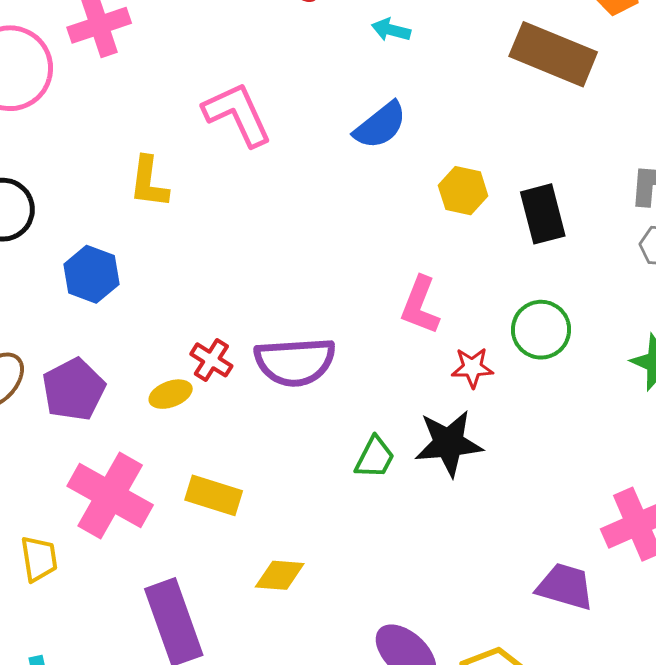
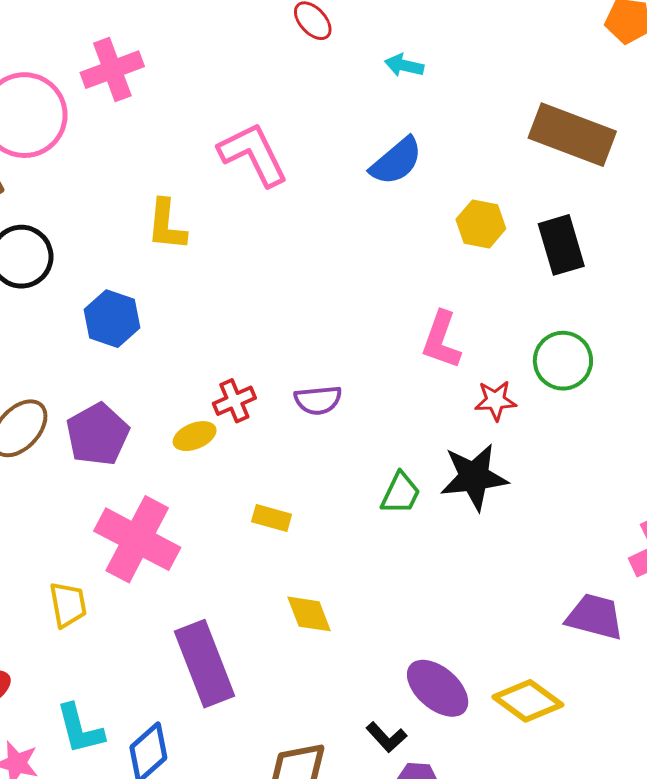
brown rectangle: (553, 54) -> (572, 135), moved
red cross: (211, 360) -> (234, 401), turned 36
purple semicircle: (295, 362) -> (318, 400), size x0.6
yellow rectangle: (214, 495) -> (272, 518), moved, size x0.7
yellow diamond: (280, 575) -> (309, 614), turned 66

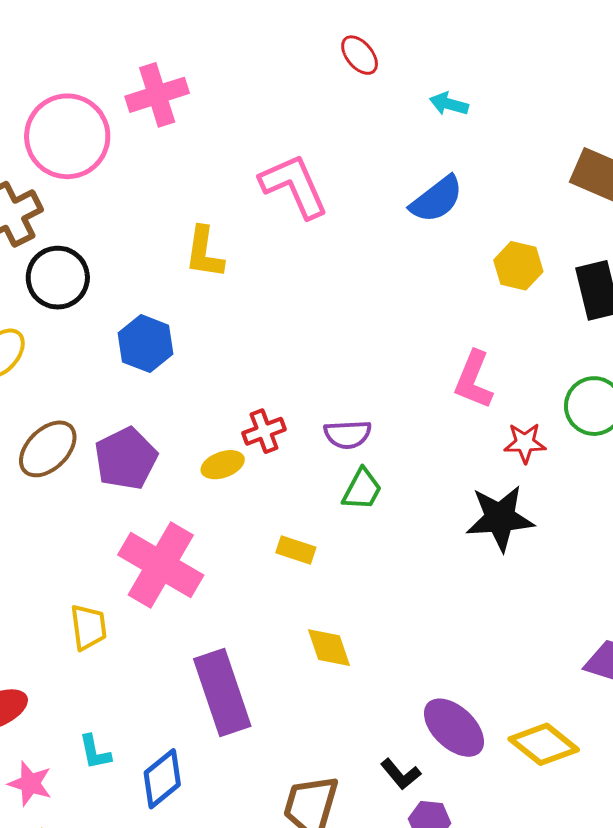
green trapezoid: (401, 493) -> (362, 489), moved
cyan L-shape: (80, 729) -> (95, 752), size x0.7

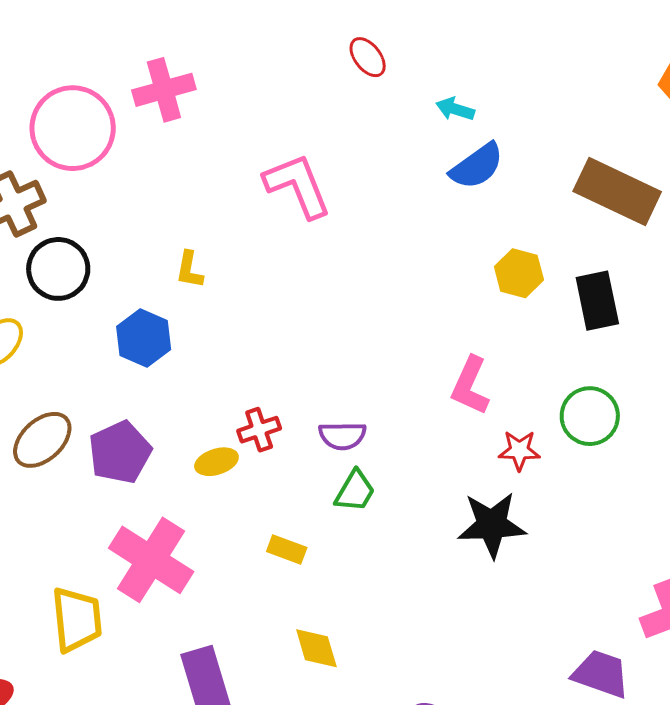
blue semicircle: (437, 199) -> (477, 166), moved
yellow L-shape: (204, 252) -> (189, 270), moved, size x0.7
yellow trapezoid: (89, 627) -> (77, 619), size x1.4

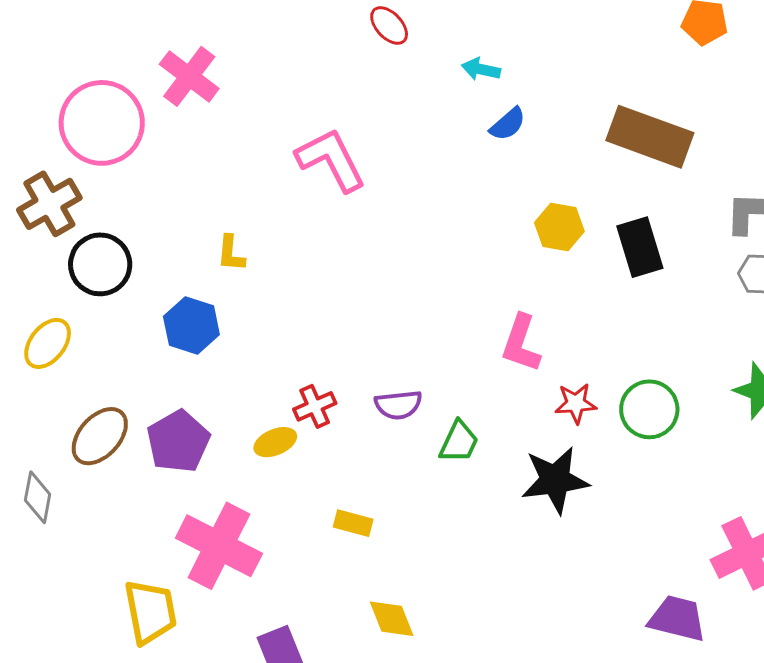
pink cross: (164, 90) -> (189, 76), turned -32
blue semicircle: (477, 166) -> (508, 124), size x0.7
green circle: (590, 416) -> (649, 409), moved
green trapezoid: (355, 491) -> (459, 442), moved

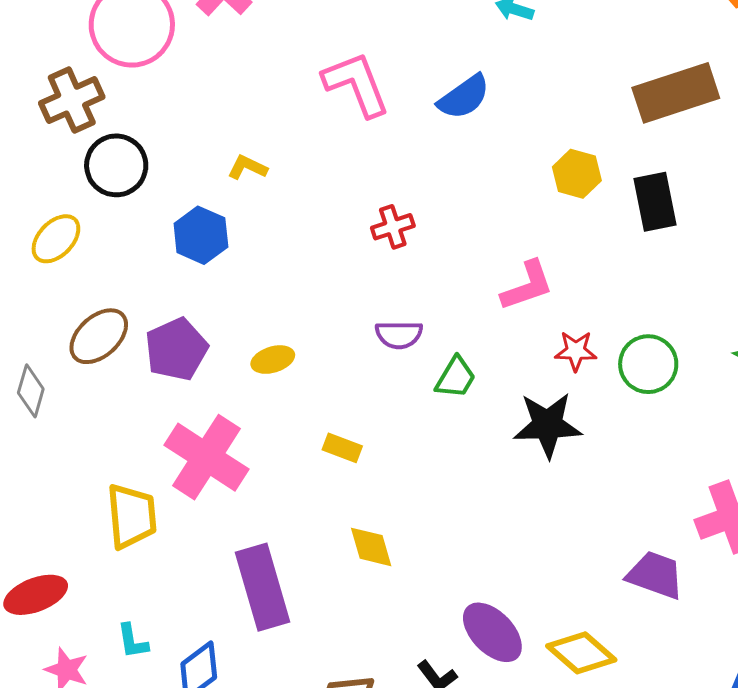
blue semicircle: (508, 124) -> (464, 97), moved, size x1.4
brown rectangle: (650, 137) -> (676, 93), turned -44
yellow L-shape: (231, 253) -> (247, 167), turned 105
pink L-shape: (521, 343) -> (527, 286), turned -134
red cross: (315, 406) -> (393, 227), moved

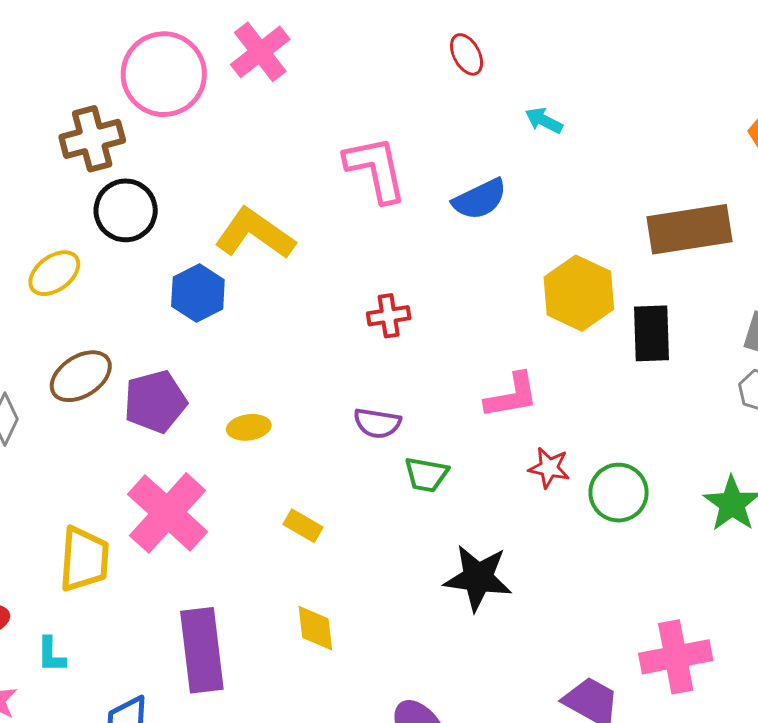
yellow L-shape: (247, 167) -> (255, 234), size x2.0
yellow hexagon: (577, 174) -> (579, 293), size x1.5
green trapezoid: (456, 378) -> (426, 475), turned 60
black star: (547, 425) -> (478, 578), moved
cyan L-shape: (132, 641) -> (51, 655), moved

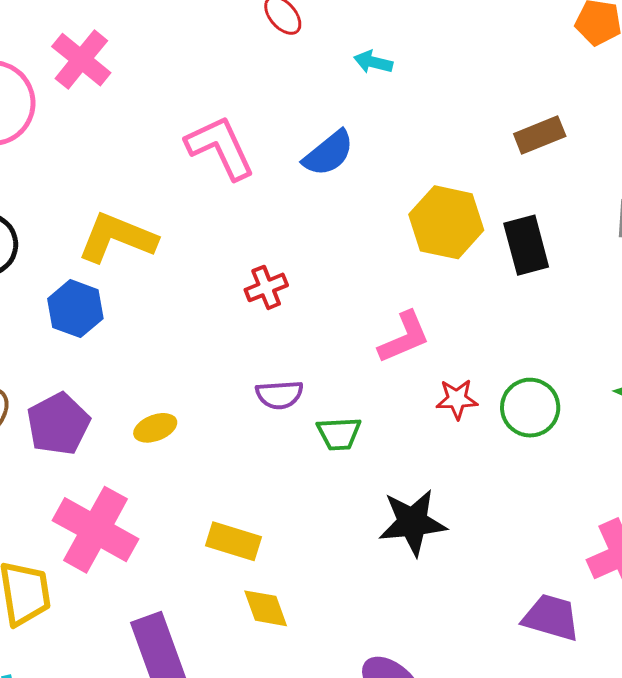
brown rectangle: (690, 229) -> (540, 135), size x0.6
yellow rectangle: (303, 526) -> (234, 541), moved, size x1.4

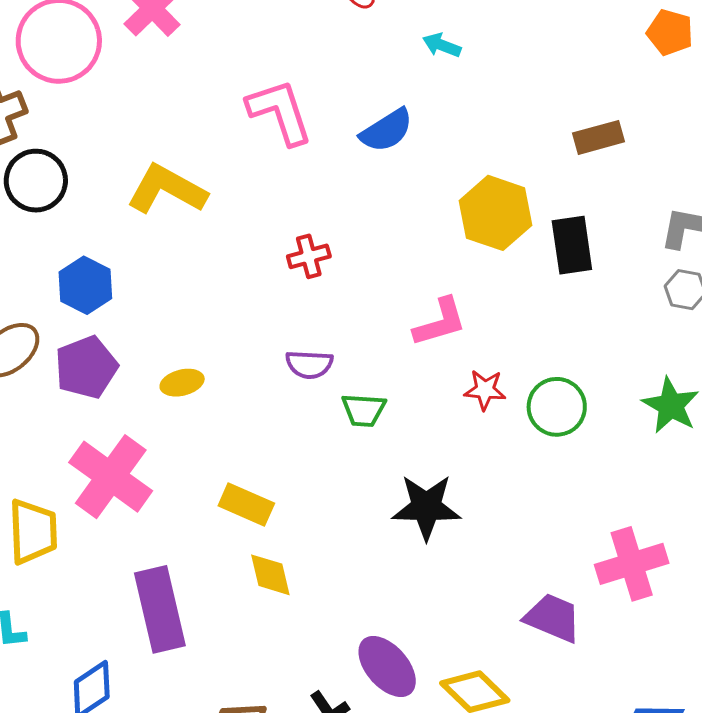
blue hexagon: (75, 309) -> (85, 285), moved

